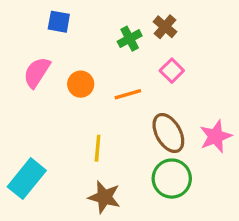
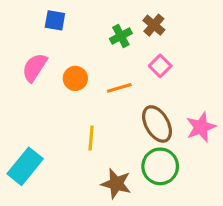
brown star: (104, 197) -> (116, 184), moved

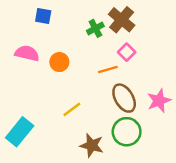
brown cross: (154, 25) -> (122, 20), size x1.5
pink semicircle: (35, 67) -> (27, 53), turned 70
orange line: (119, 88) -> (108, 69), moved
yellow line: (91, 138) -> (72, 109), turned 48

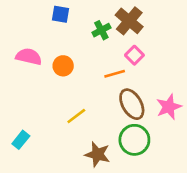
blue square: (43, 16) -> (60, 14), moved
cyan rectangle: (20, 132) -> (21, 140), size x0.6

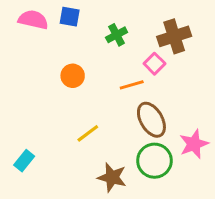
brown cross: (129, 21) -> (174, 36), moved, turned 32
pink semicircle: (29, 57) -> (33, 20), moved
pink star: (169, 107) -> (194, 144), moved

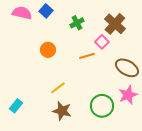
blue square: (70, 17) -> (46, 11), turned 32
brown cross: (174, 36) -> (115, 24), turned -30
brown ellipse: (151, 120) -> (127, 68), moved, turned -30
brown star: (112, 177) -> (62, 111), moved

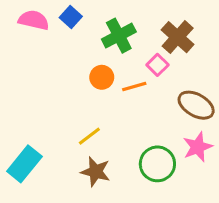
green cross: (77, 23) -> (119, 36), size x1.5
orange circle: (48, 50) -> (102, 77), moved
cyan rectangle: (16, 106) -> (24, 164), size x1.6

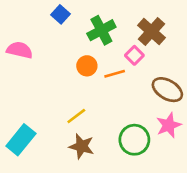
pink semicircle: (34, 20) -> (20, 50), moved

